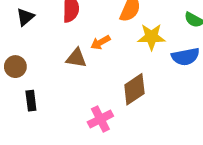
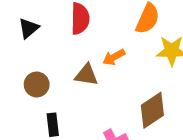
brown circle: (15, 67) -> (37, 85), moved
black rectangle: (31, 101) -> (53, 125), moved

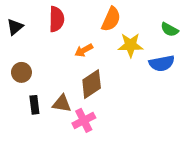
brown triangle: (86, 75) -> (62, 104), moved
brown diamond: (152, 110) -> (92, 84), moved

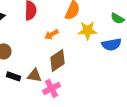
black rectangle: (34, 105) -> (14, 76), turned -64

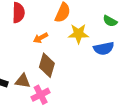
brown diamond: (58, 60) -> (47, 65), turned -40

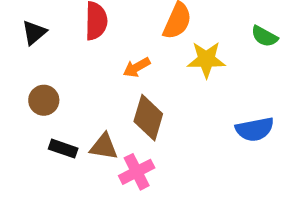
blue semicircle: (104, 48) -> (255, 129), moved

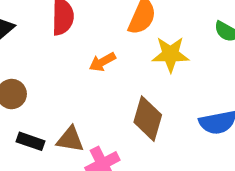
brown diamond: (148, 118) -> (148, 119), moved

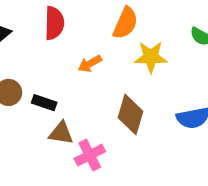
black rectangle: (31, 141) -> (44, 103), moved

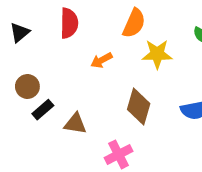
black rectangle: (44, 103) -> (43, 110), moved, turned -60
pink cross: (90, 155) -> (119, 154), moved

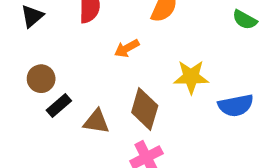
yellow star: (157, 54) -> (191, 77), moved
brown diamond: (139, 107) -> (145, 109), moved

